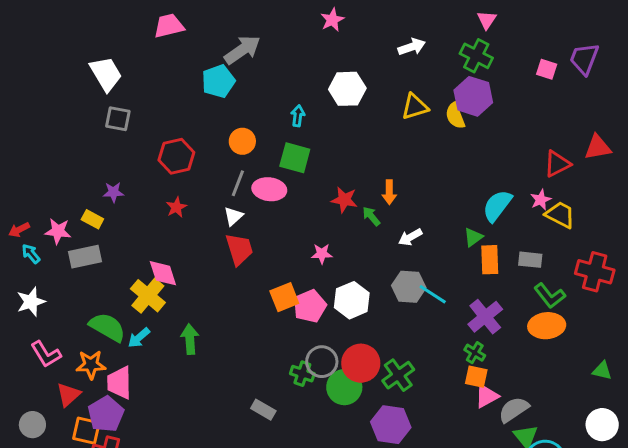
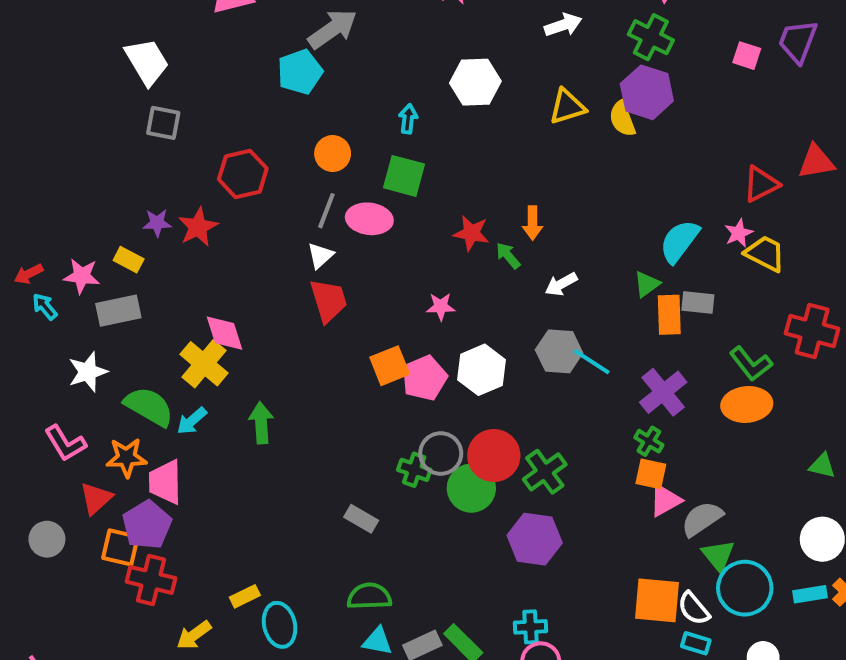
red star: (176, 207) -> (198, 227), moved, size x1.4
gray rectangle: (530, 260) -> (698, 302), moved
white star: (31, 302) -> (88, 372), moved

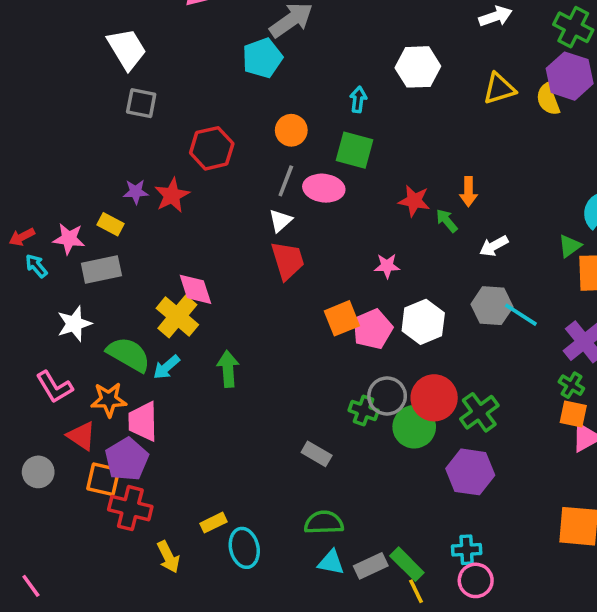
red triangle: (96, 498) -> (82, 436), turned -44
yellow arrow: (194, 635) -> (168, 557), turned -80

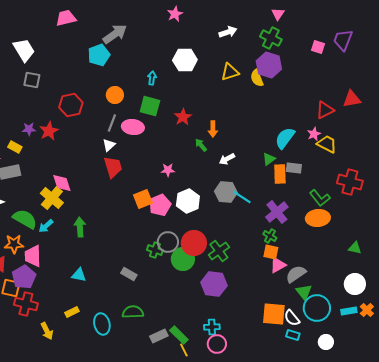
red star: (414, 201) -> (183, 117), moved, turned 30
cyan ellipse: (244, 548) -> (102, 324), moved
cyan triangle: (331, 562) -> (79, 275), moved

